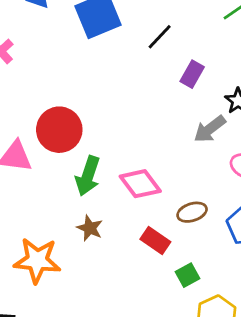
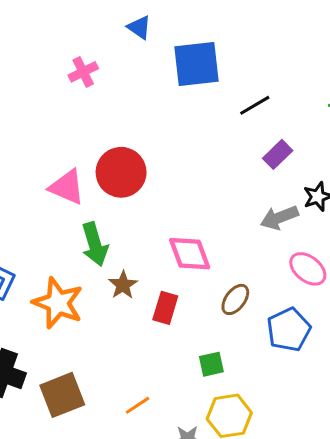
green arrow: (88, 176) -> (95, 244), moved, turned -51
brown ellipse: (192, 212) -> (235, 299), turned -52
red rectangle: (155, 240) -> (165, 308), moved, turned 56

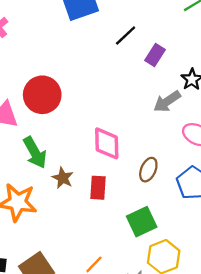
black line: (255, 105) -> (126, 36), moved
pink diamond: (190, 254) -> (107, 143), turned 32
green square: (211, 364) -> (142, 222), size x1.5

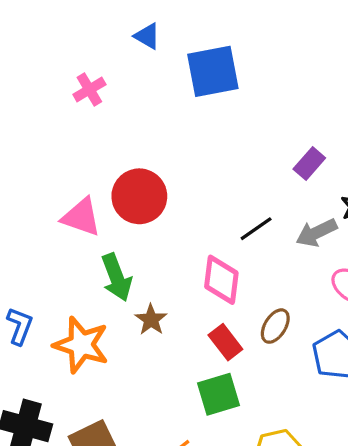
black line: (126, 36) -> (256, 229), moved
red rectangle: (98, 188) -> (225, 342), moved, turned -50
green square: (142, 222) -> (219, 394), moved

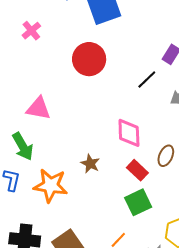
red circle: (139, 196) -> (89, 59), moved
black line: (256, 229) -> (147, 79), moved
green arrow: (117, 277) -> (23, 146), moved

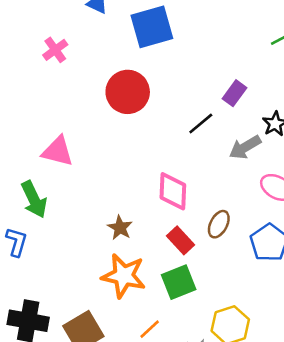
orange star: (51, 185) -> (124, 276), moved

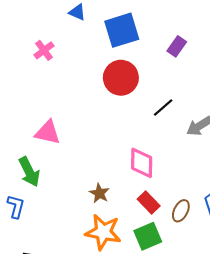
red circle: (128, 92) -> (121, 78), moved
purple rectangle: (235, 93) -> (177, 46), moved
brown ellipse: (219, 224) -> (181, 211), moved

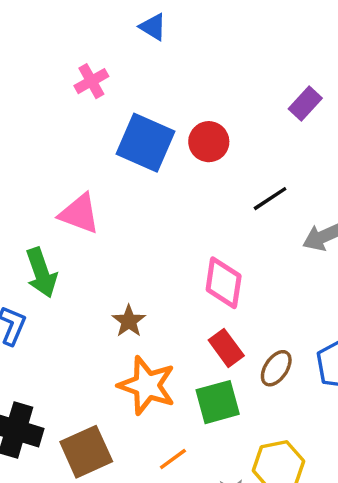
blue square: (122, 30) -> (145, 143), moved, turned 33
red circle: (121, 78) -> (209, 142), size x0.7
brown star: (99, 193) -> (129, 321), moved

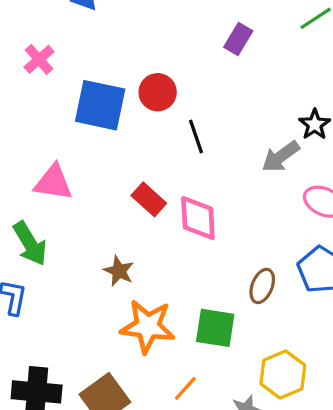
black line: (270, 199) -> (196, 136), moved, turned -64
red rectangle: (226, 348) -> (149, 199), moved
green square: (218, 402) -> (215, 328), turned 36

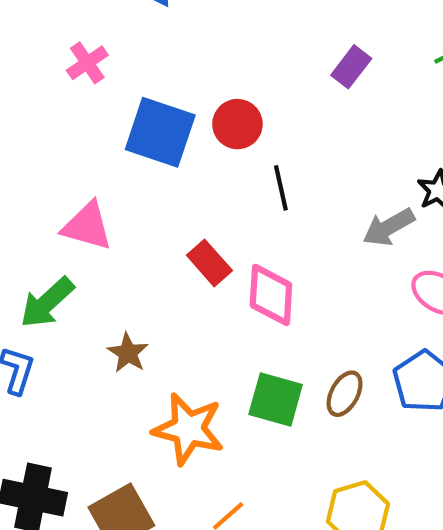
green arrow: (30, 244) -> (47, 303), turned 72
brown star: (119, 271) -> (128, 353), moved
green square: (215, 328) -> (276, 400), moved

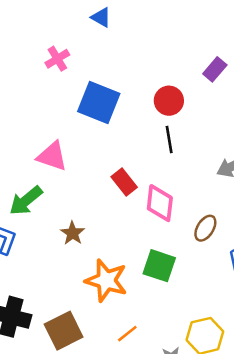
red circle: (237, 124) -> (169, 101), moved
brown ellipse: (345, 394) -> (205, 228), moved

